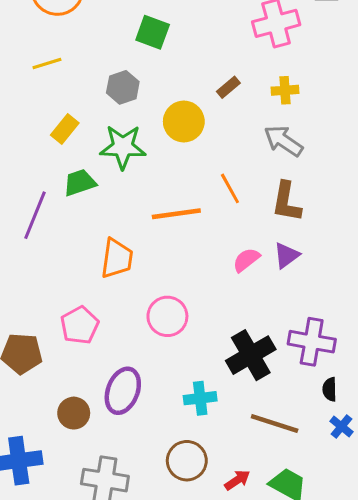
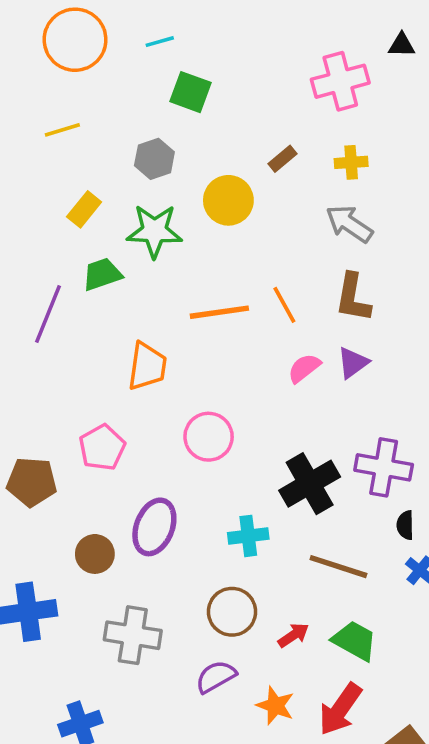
orange line: (230, 188) -> (284, 305), moved

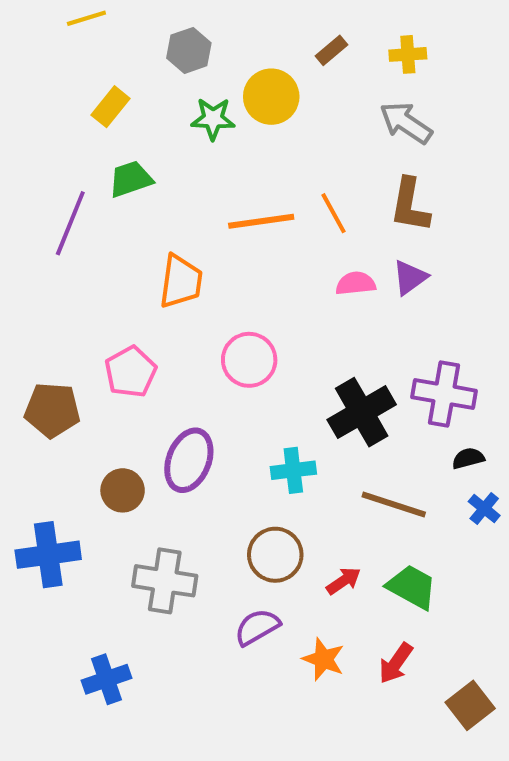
green star: (154, 231) -> (213, 119), moved, size x0.7
pink semicircle: (304, 368) -> (356, 283), turned 32
black semicircle: (405, 525) -> (468, 458), turned 76
red arrow: (340, 709) -> (396, 663), size x0.7

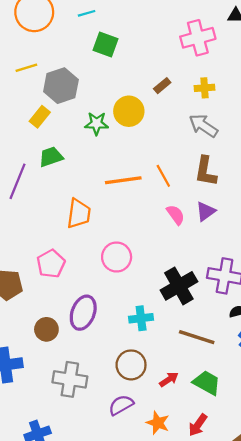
gray hexagon: (189, 50) -> (61, 86), moved, size x1.4
pink semicircle: (356, 283) -> (176, 215), turned 60

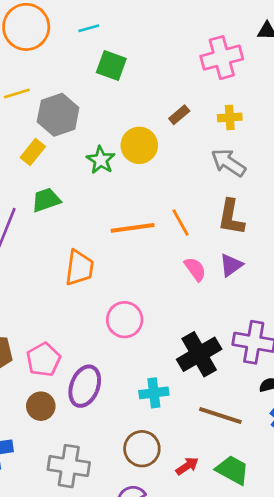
green star: (97, 123) -> (101, 160), turned 30
pink pentagon: (51, 264) -> (43, 360), moved

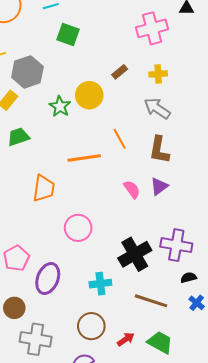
orange line: (181, 223) -> (120, 139), moved
brown circle: (41, 406) -> (14, 308), moved

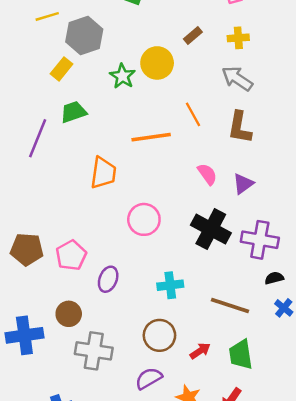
purple triangle: (159, 186) -> (243, 184), moved
black cross: (135, 254) -> (211, 229), moved, turned -32
purple ellipse: (48, 279) -> (108, 279), size x0.7
green trapezoid: (160, 342) -> (241, 354), turned -128

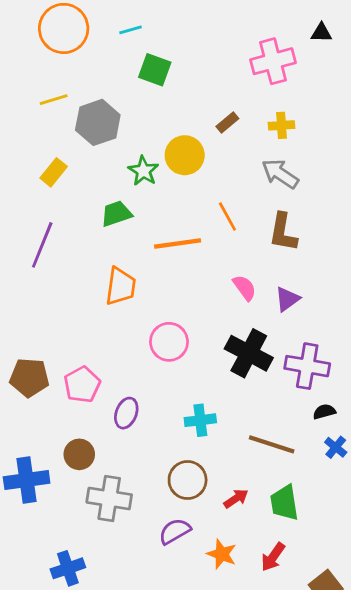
yellow rectangle: (62, 69) -> (54, 172), moved
green trapezoid: (73, 112) -> (116, 214), moved

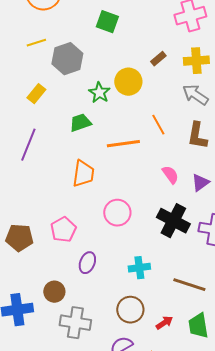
yellow cross: (282, 125) -> (196, 61), size x1.4
pink pentagon: (82, 385) -> (63, 230), moved

